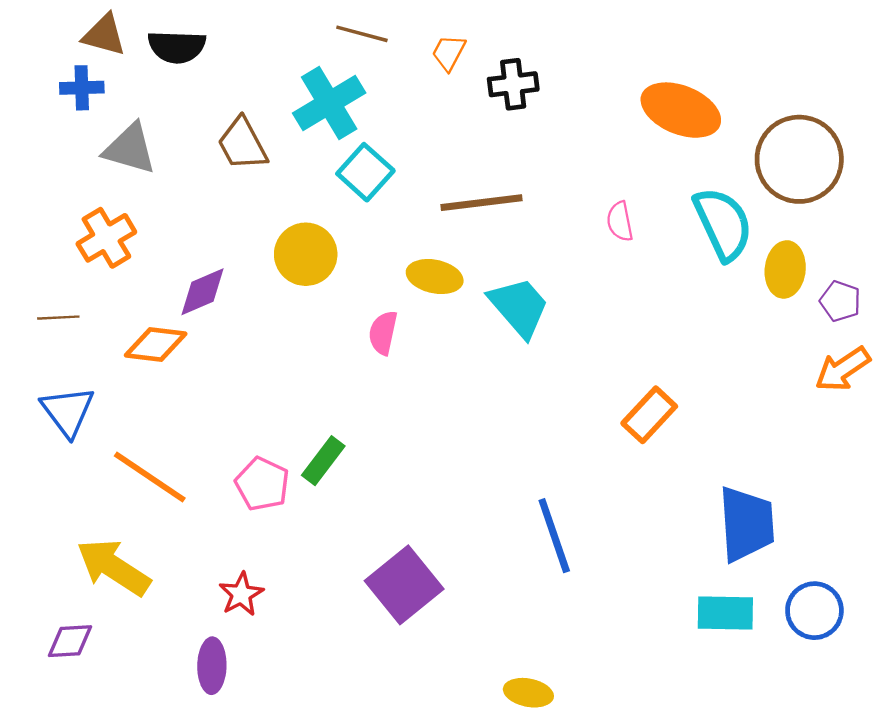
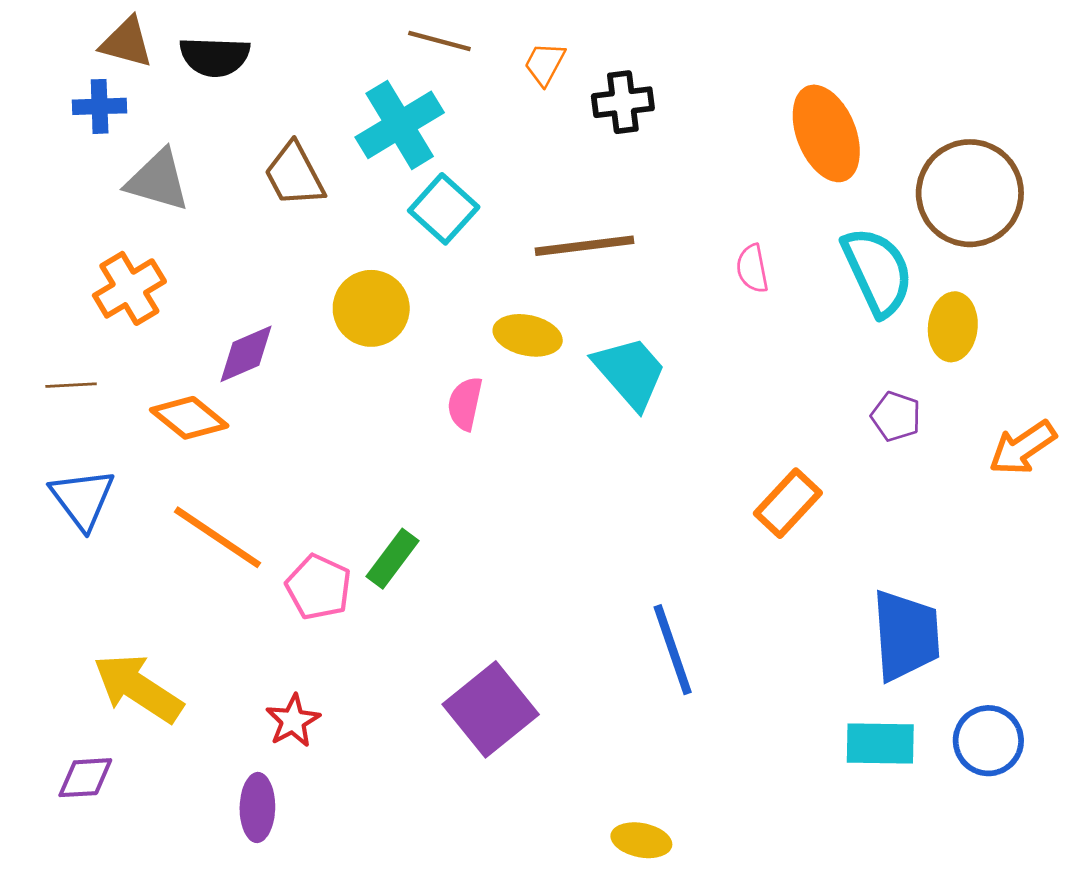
orange ellipse: (681, 110) -> (826, 133), turned 46
purple pentagon: (840, 301) -> (896, 416), moved
orange diamond: (156, 345) -> (189, 418), turned 32
orange line: (150, 477) -> (218, 537), moved

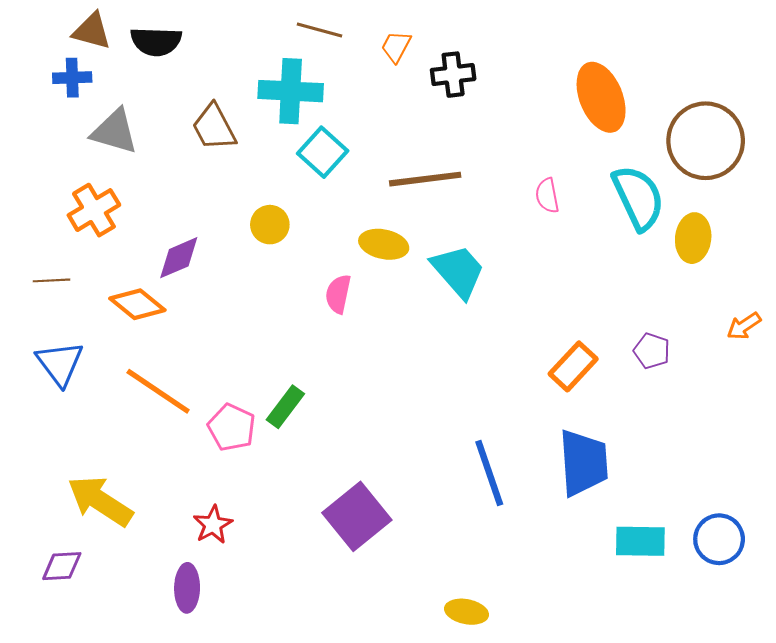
cyan cross: (400, 125) -> (291, 91), turned 34
yellow circle: (371, 308) -> (270, 225), size x0.7
purple pentagon: (896, 416) -> (652, 351), moved
orange arrow: (1022, 448) -> (744, 326), size x0.7
blue trapezoid: (906, 635) -> (583, 463), moved

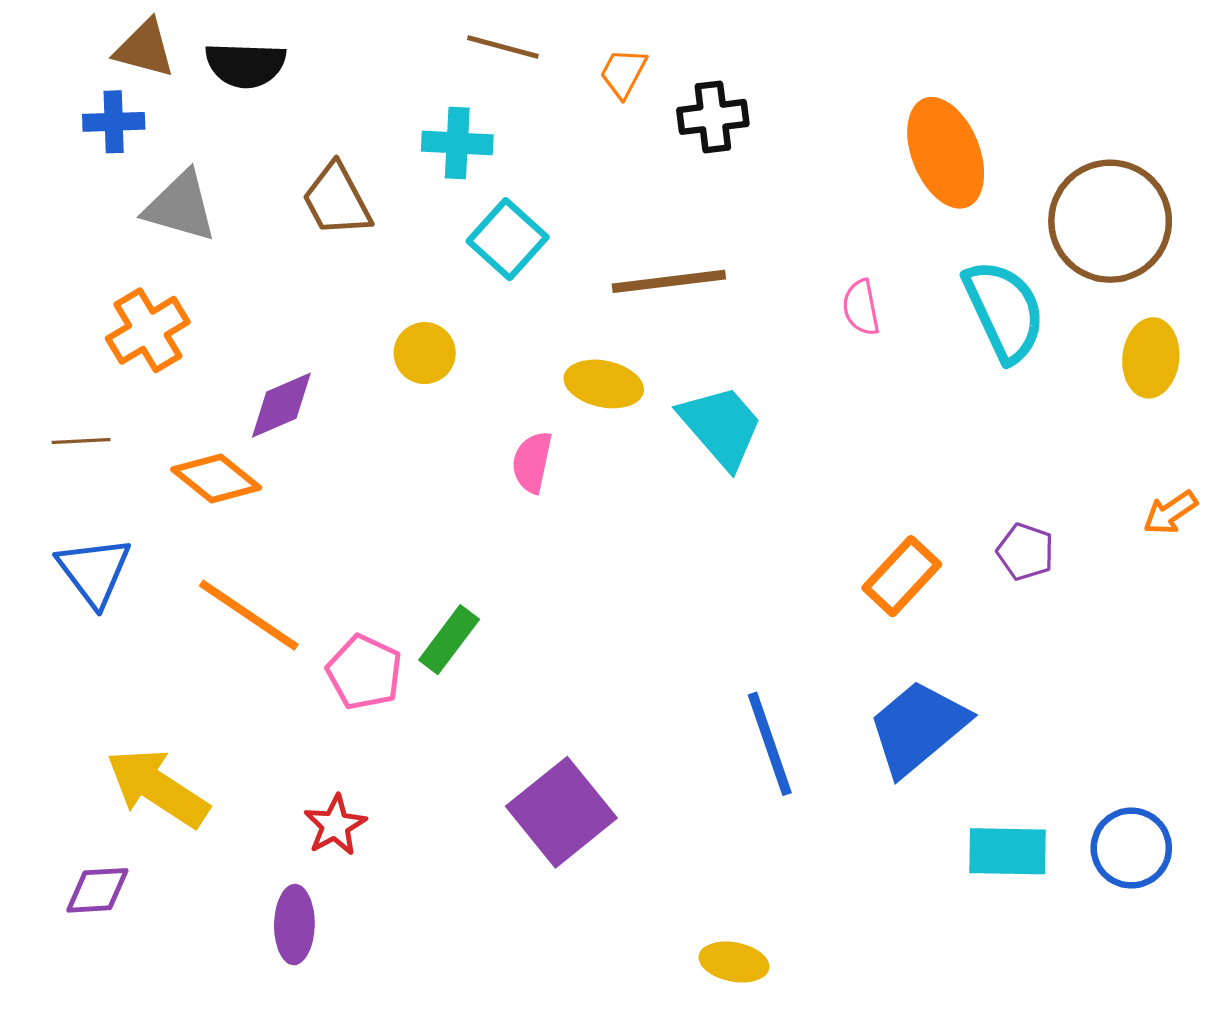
cyan cross: (291, 91) -> (457, 143), size x0.7
yellow ellipse: (693, 238) -> (1151, 358), moved
blue trapezoid: (583, 463) -> (918, 728), turned -126

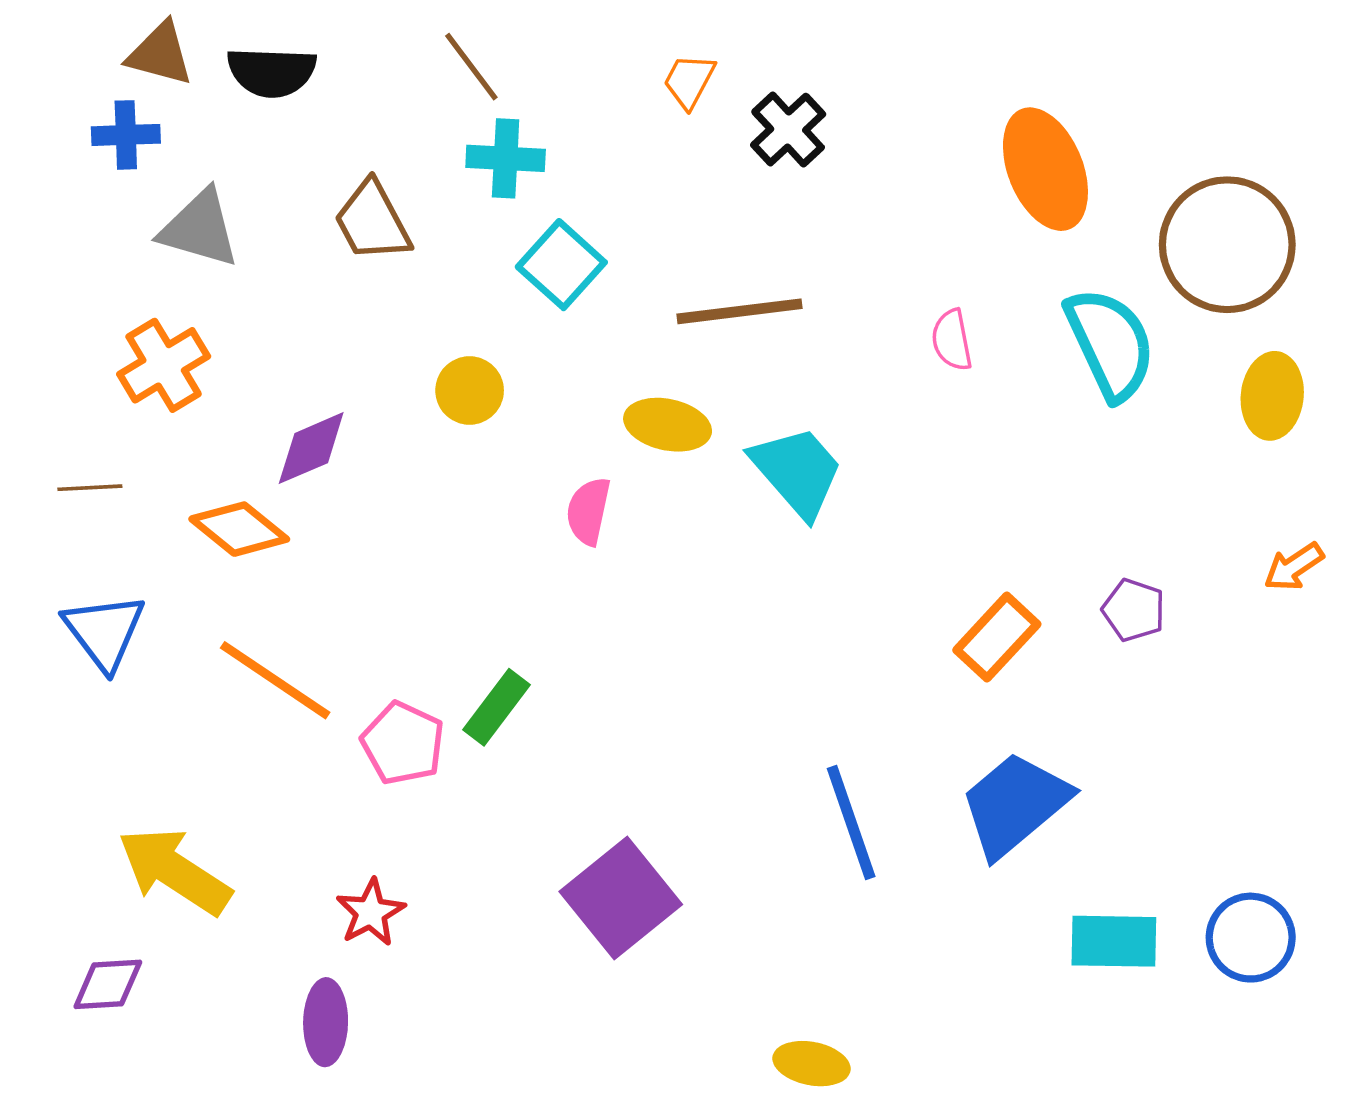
brown line: (503, 47) -> (471, 67), moved, turned 38
black cross: (713, 117) -> (788, 130), turned -36

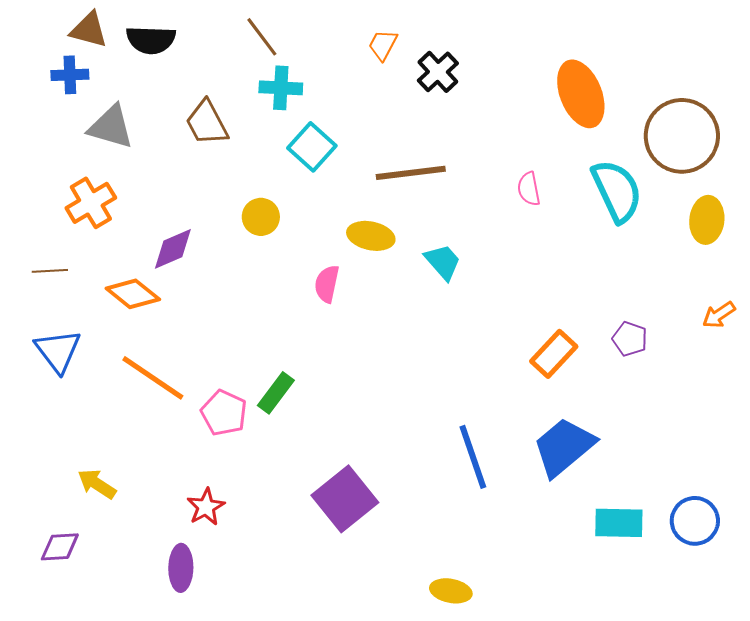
cyan trapezoid: (797, 471) -> (443, 262), size x0.7
yellow arrow: (174, 871) -> (97, 484), size x0.6

